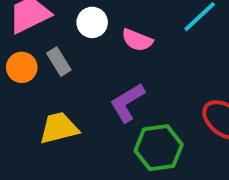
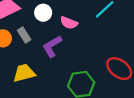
purple L-shape: (127, 103) -> (52, 46), moved

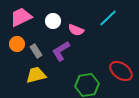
gray rectangle: (24, 35) -> (36, 51), moved

